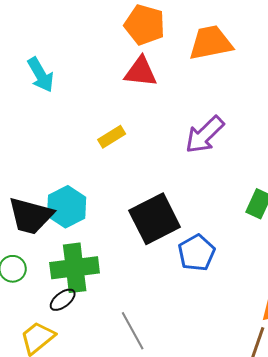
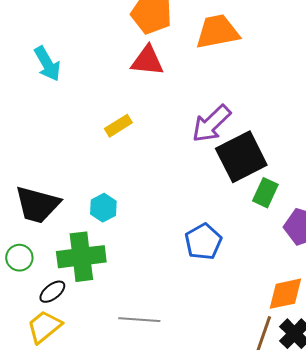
cyan hexagon: (67, 207) -> (103, 208), moved, size x0.7
black square: (155, 219) -> (241, 157), moved
black ellipse: (63, 300) -> (52, 292), moved
gray line: (133, 331) -> (139, 320), turned -57

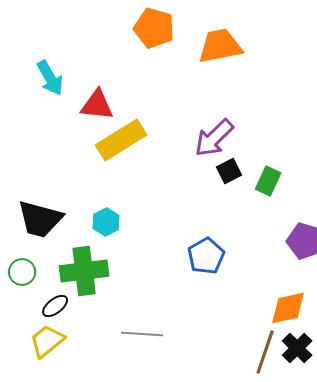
red triangle: (147, 61) -> (97, 105), moved
yellow rectangle: (118, 126) -> (121, 140), size x1.8
black square: (241, 157) -> (229, 171), moved, size x0.5
green rectangle: (265, 193) -> (268, 181), moved

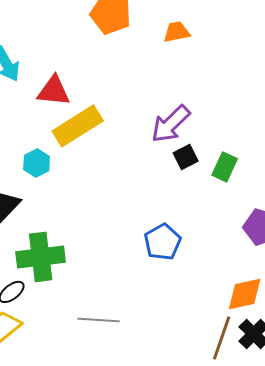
orange trapezoid: (220, 46) -> (177, 32), size x0.6
cyan hexagon: (106, 222) -> (37, 163), moved

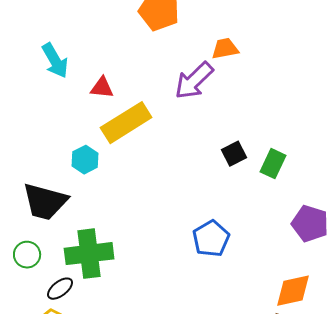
orange trapezoid: (177, 32) -> (225, 49), moved
red triangle: (54, 91) -> (102, 88), size x0.7
purple arrow: (171, 124) -> (194, 81), moved

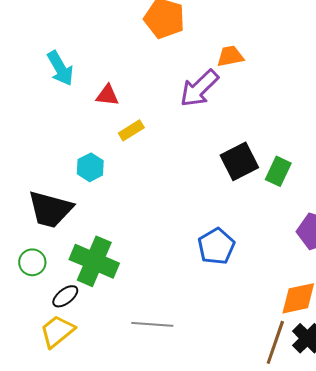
yellow rectangle: (126, 123) -> (131, 130), size x0.5
black square: (234, 154) -> (239, 161), size x1.5
green cross: (89, 254) -> (94, 261), turned 30

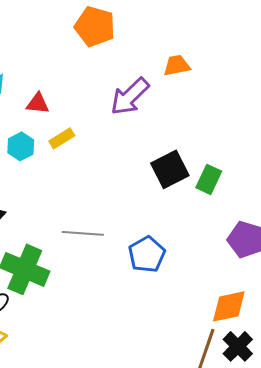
orange trapezoid: (230, 56) -> (177, 65), moved
cyan hexagon: (90, 167) -> (21, 146), moved
gray line: (152, 324) -> (83, 233), moved

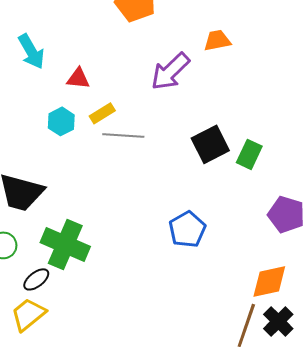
gray line: (83, 233) -> (123, 135), moved

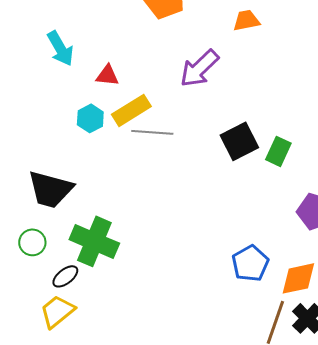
orange trapezoid: (217, 40) -> (246, 20), moved
yellow rectangle: (102, 113) -> (131, 110), size x1.5
blue pentagon: (187, 229) -> (250, 263), moved

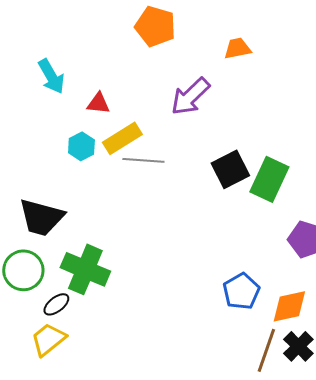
green rectangle: (278, 151) -> (269, 179), size x1.5
green circle: (32, 242) -> (23, 270), size x1.5

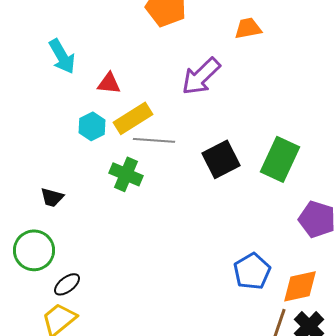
black square: (230, 169) -> (221, 159), moved
black trapezoid: (41, 217) -> (52, 197), size x0.5
green cross: (85, 269) -> (126, 174), moved, size x0.7

